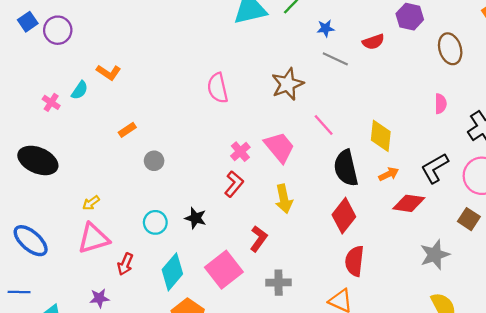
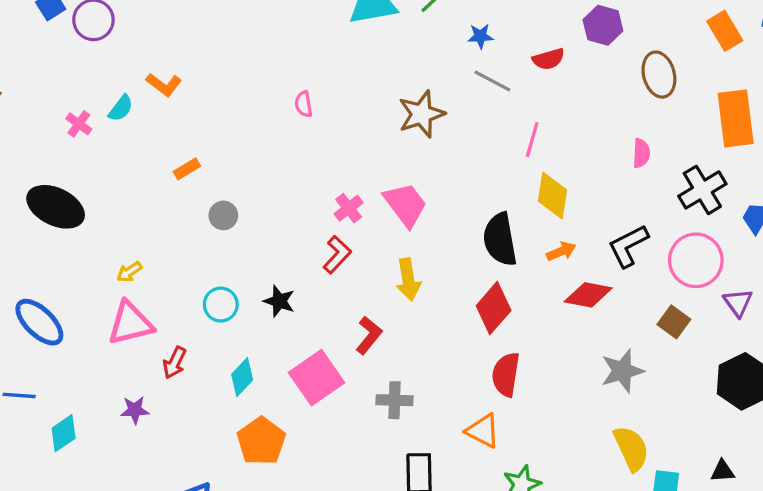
pink semicircle: (218, 88) -> (304, 104), moved, size x0.6
pink line: (324, 125) -> (532, 140), moved, turned 55
cyan diamond: (172, 272) -> (242, 377), size x0.7

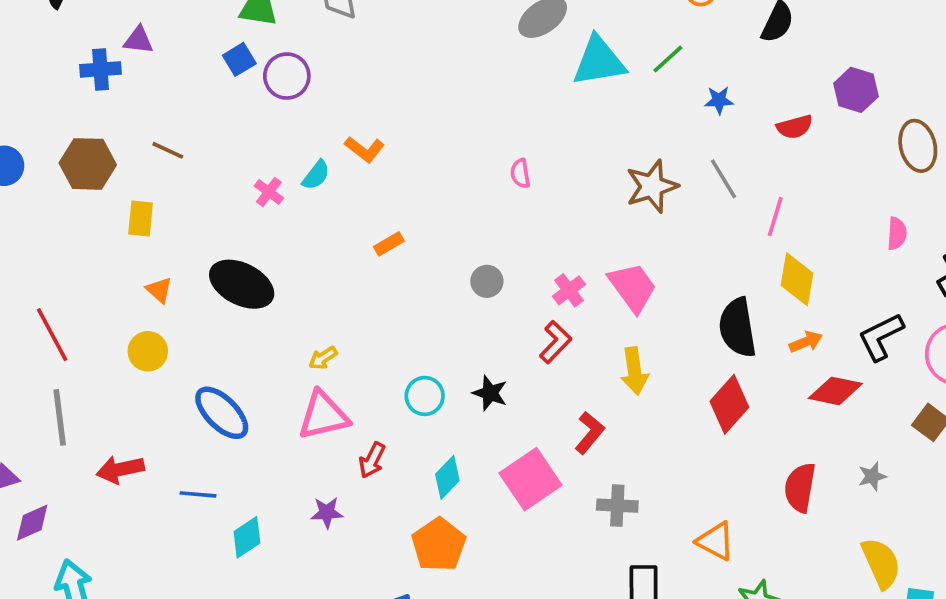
gray line: (492, 81) -> (724, 179), moved, turned 30
gray circle: (223, 215) -> (487, 281), moved
gray star: (622, 371) -> (872, 476), size x0.6
red semicircle: (506, 374) -> (800, 487), moved
orange pentagon: (261, 441) -> (439, 545), moved

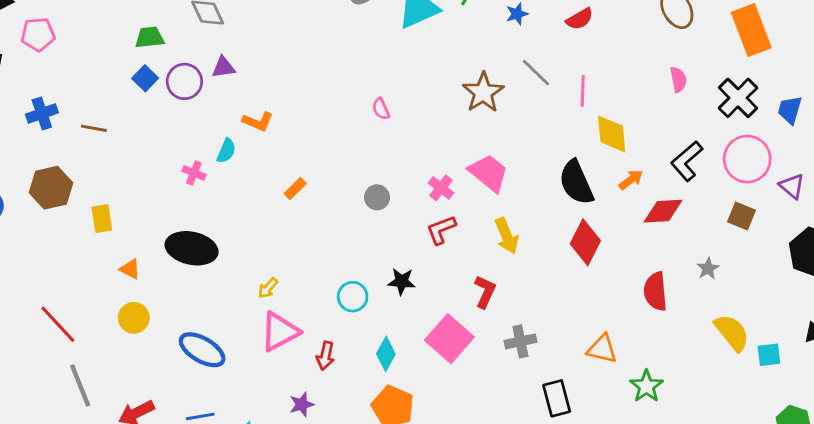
purple triangle: (138, 40) -> (223, 67), moved
brown line: (168, 150) -> (94, 128), moved
red L-shape: (555, 342) -> (441, 230), turned -140

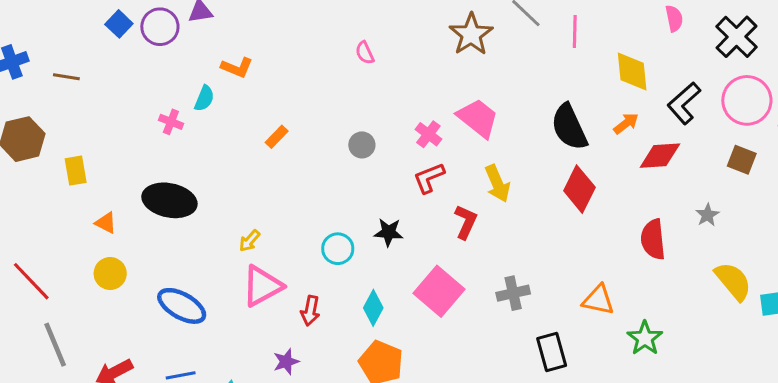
yellow diamond: (612, 134) -> (632, 72), moved
red L-shape: (485, 292) -> (466, 222), moved

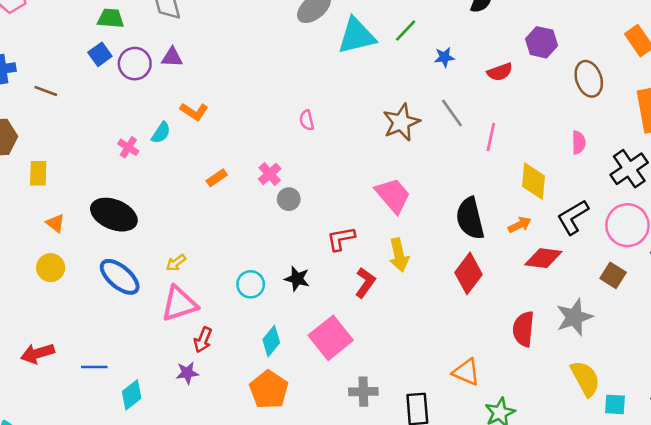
pink cross: (428, 134) -> (270, 174), moved
gray star: (707, 215) -> (574, 317), size x1.8
gray cross: (513, 293) -> (363, 392), moved
blue ellipse: (182, 306) -> (120, 277), moved
red arrow: (310, 311) -> (203, 340), moved

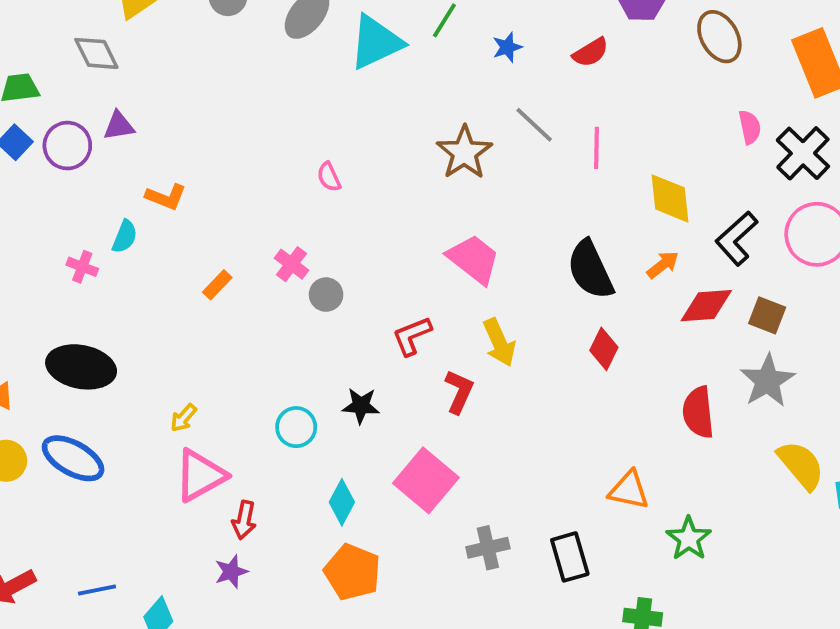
pink semicircle: (579, 142) -> (750, 127), moved
red diamond: (469, 273) -> (604, 349), size x0.7
brown square: (613, 275) -> (767, 315), moved
blue ellipse: (120, 277) -> (73, 458), moved

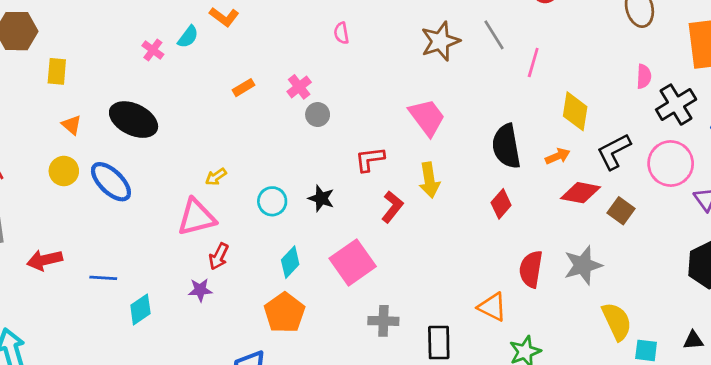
gray star: (767, 381) -> (583, 265), moved
red semicircle: (698, 412) -> (531, 269), moved
yellow arrow: (183, 418) -> (216, 177), moved

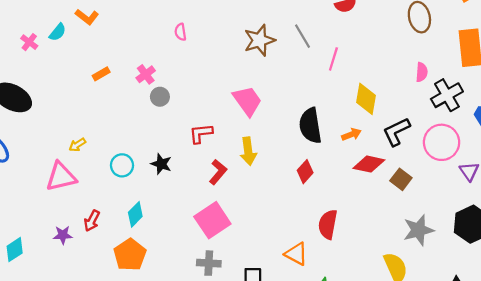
red arrow: (219, 256) -> (92, 221), moved
pink square: (353, 262) -> (212, 220), moved
gray star: (583, 265) -> (418, 230), moved

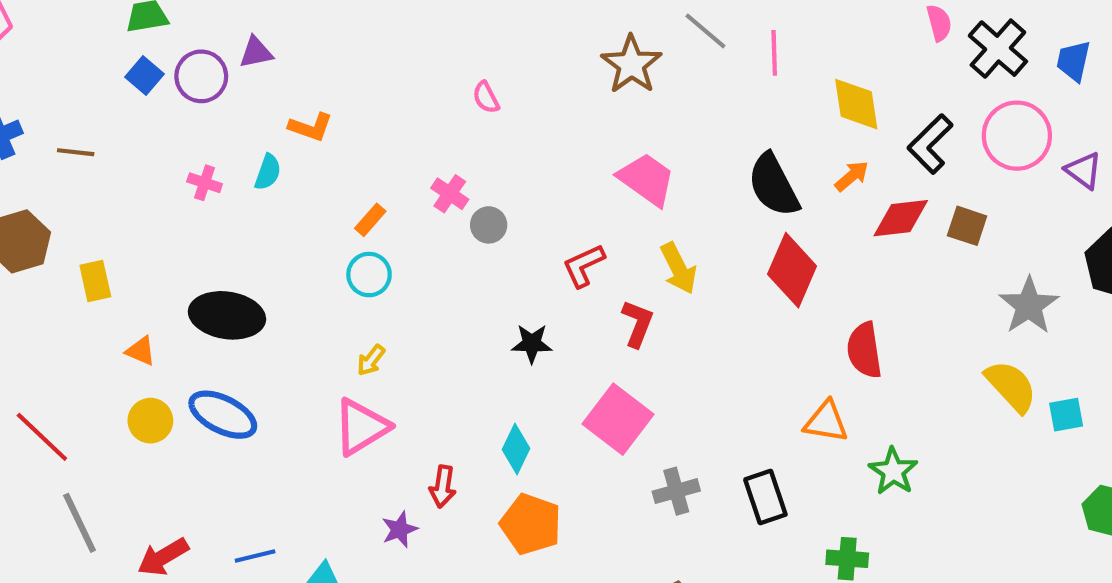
pink cross: (29, 42) -> (205, 183), moved
cyan circle: (122, 165) -> (369, 275), moved
red diamond: (305, 172) -> (792, 270), size x1.6
pink square: (212, 220) -> (618, 419), moved

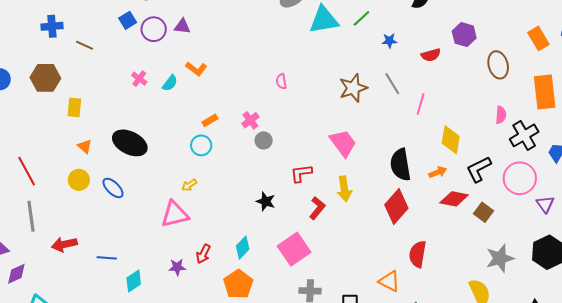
blue ellipse: (223, 415) -> (113, 188), size x0.7

